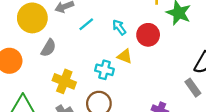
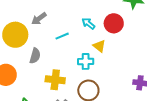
cyan line: (86, 24) -> (62, 36), moved, turned 32
yellow triangle: (125, 56) -> (99, 46), turned 32

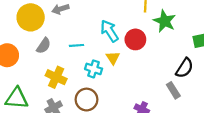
cyan arrow: (88, 23) -> (109, 31), size x1.5
cyan line: (62, 36) -> (76, 45), moved

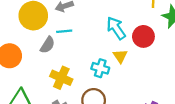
cyan line: (76, 45) -> (64, 31), moved

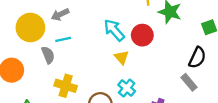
gray semicircle: (48, 45) -> (48, 55), turned -48
cyan cross: (100, 68) -> (127, 88), moved, turned 30

